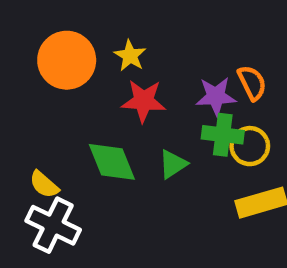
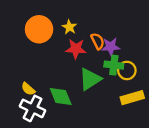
orange semicircle: (252, 83) -> (98, 41), moved
green diamond: (112, 162) -> (61, 96), moved
green triangle: (173, 164) -> (90, 79), size x1.6

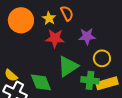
orange semicircle: (98, 41) -> (67, 13), moved
green cross: (114, 65) -> (90, 80), moved

